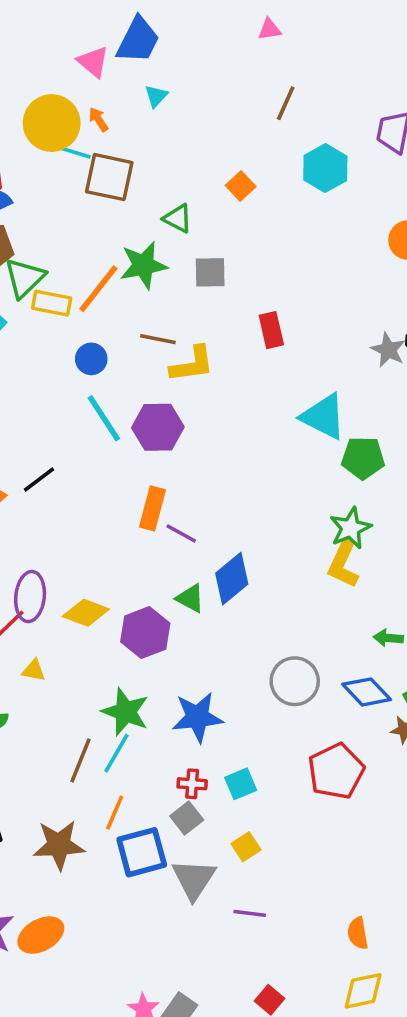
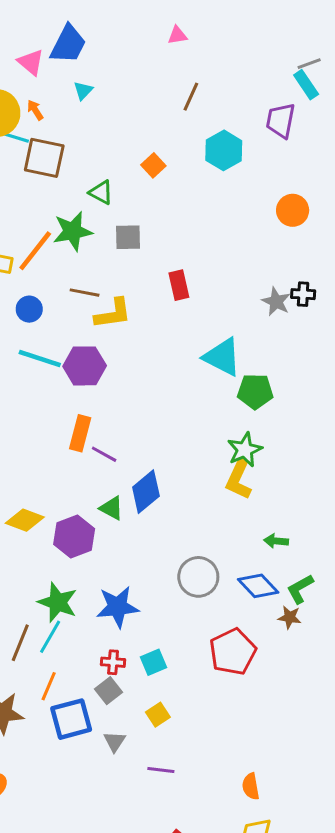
cyan line: (104, 418) -> (40, 358), turned -39
gray triangle: (194, 879) -> (115, 742), size x0.6

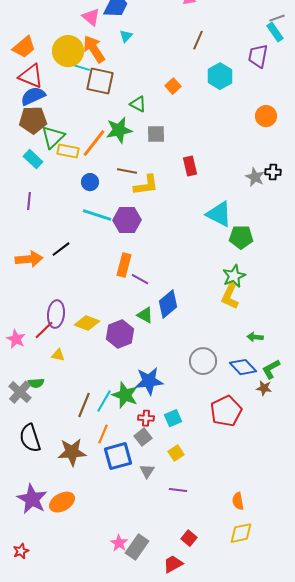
orange arrow: (35, 110) -> (94, 49), size x2.0
green star: (58, 602) -> (125, 395), moved

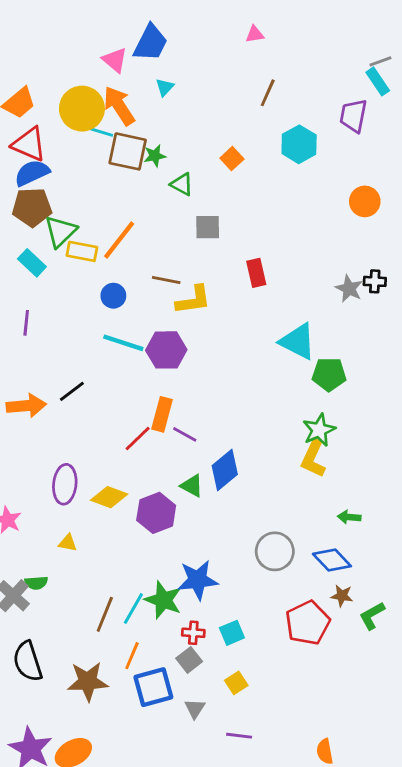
green star: (119, 130) -> (155, 156), moved, size x0.6
red line: (44, 330) -> (138, 439), moved
green L-shape: (271, 369) -> (372, 616), moved
brown star: (264, 388) -> (342, 596), moved

